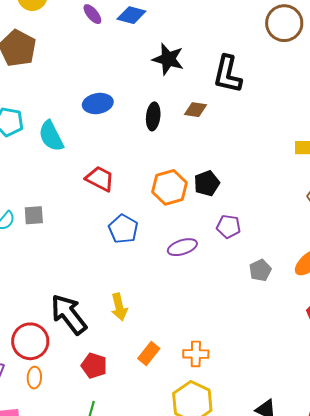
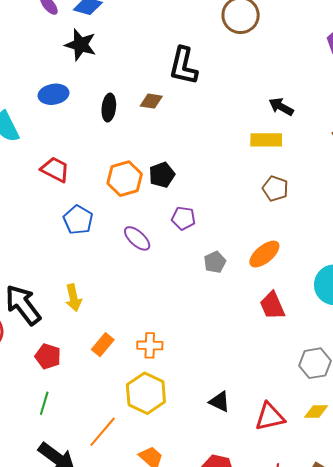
black star: (168, 59) -> (80, 45), moved
purple ellipse: (182, 247) -> (137, 238), turned 60

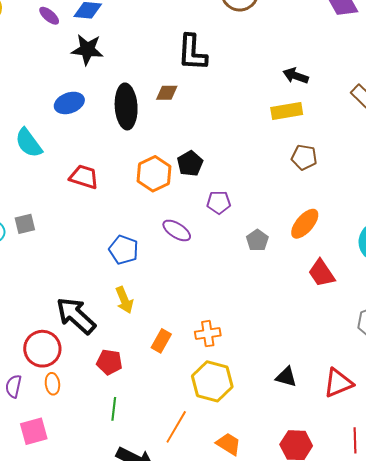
black ellipse: (109, 108) -> (126, 106), size x1.6
blue pentagon: (78, 220) -> (124, 250), moved

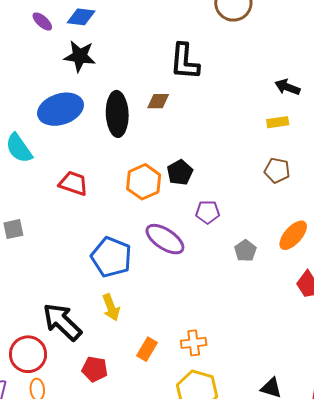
blue ellipse: (69, 103) -> (61, 109), size x1.5
yellow rectangle: (287, 111) -> (278, 122), size x0.7
brown pentagon: (304, 157) -> (277, 170), moved
purple ellipse: (177, 230) -> (165, 239), size x1.4
blue pentagon: (124, 250) -> (111, 257), size x1.4

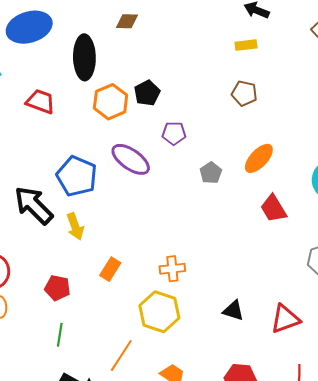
black ellipse: (117, 114) -> (84, 57), moved
black arrow: (62, 322) -> (34, 205), moved
orange cross: (194, 343) -> (172, 269), moved

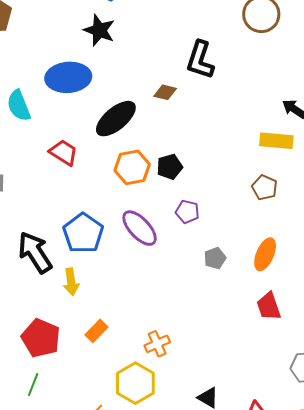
yellow rectangle: (246, 45) -> (276, 141), size x1.5
black ellipse: (84, 57) -> (116, 119), turned 39
orange ellipse: (259, 158) -> (265, 254), turned -32
orange cross: (172, 269) -> (157, 344), turned -30
red pentagon: (57, 288) -> (41, 338), size x1.5

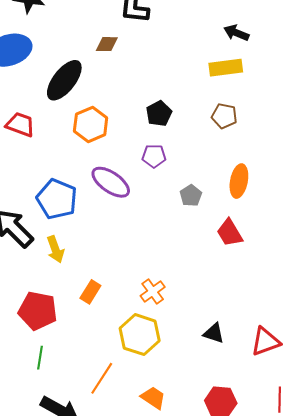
black pentagon: (170, 167) -> (159, 114), moved
red trapezoid: (269, 306) -> (230, 233), moved

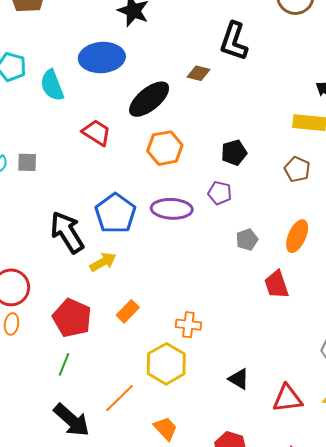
purple ellipse: (111, 182) -> (172, 209), turned -45
yellow arrow: (55, 249) -> (103, 262), turned -112
orange cross: (153, 291) -> (188, 325), turned 30

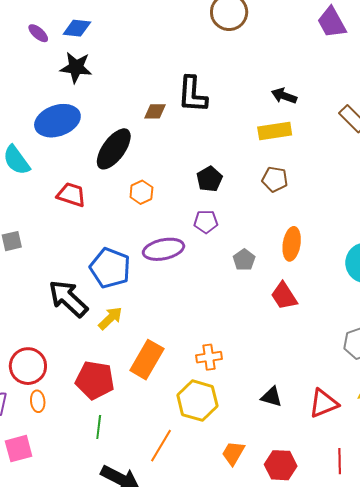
black L-shape: (234, 41) -> (192, 94), moved
orange hexagon: (165, 148) -> (141, 192), size x0.7
orange rectangle: (128, 311) -> (147, 360), size x1.6
orange trapezoid: (165, 428) -> (233, 453), moved, turned -92

